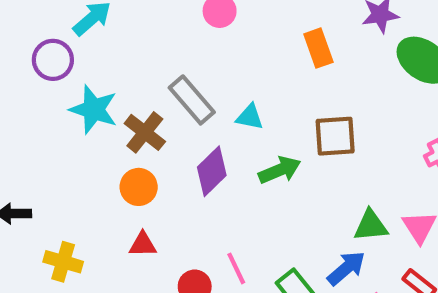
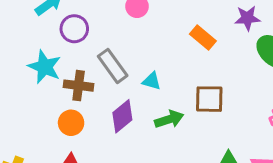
orange rectangle: (318, 48) -> (203, 38), turned -35
purple circle: (53, 60) -> (74, 29), moved
brown cross: (145, 132) -> (79, 86), turned -36

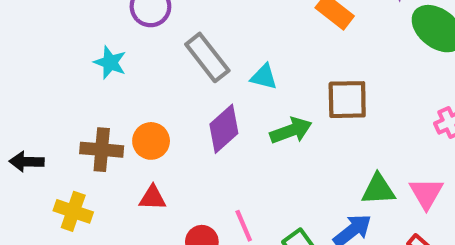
cyan star: (45, 67) -> (110, 62), size x0.7
brown cross: (79, 86) -> (102, 150), moved

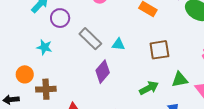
green arrow: (291, 131) -> (149, 88), moved
orange circle: (151, 141) -> (25, 74), moved
green triangle: (378, 189) -> (180, 80), moved

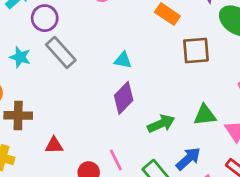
gray rectangle: (90, 39) -> (61, 52), moved
brown square: (159, 50) -> (196, 50), moved
purple diamond: (103, 72) -> (124, 98), moved

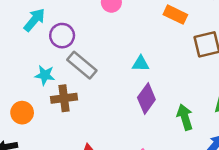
brown cross: (18, 115) -> (64, 98), moved
green arrow: (161, 124) -> (185, 117), turned -75

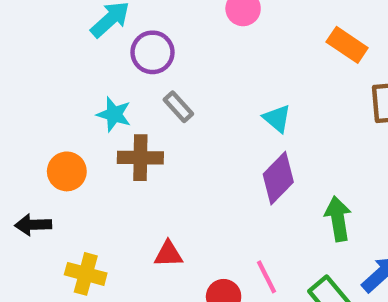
cyan triangle: (141, 64) -> (277, 118), turned 30
gray rectangle: (82, 65) -> (178, 107), size x0.6

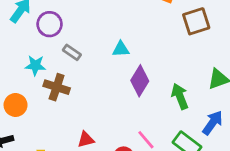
cyan triangle: (277, 118) -> (121, 49), moved, turned -30
brown cross: (140, 158) -> (57, 87), turned 30

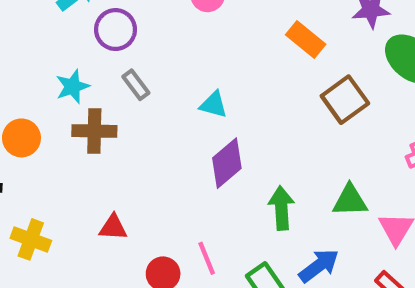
brown square: (196, 21) -> (345, 100), turned -36
cyan star: (35, 65) -> (72, 86), turned 30
brown cross: (57, 87) -> (94, 131), turned -35

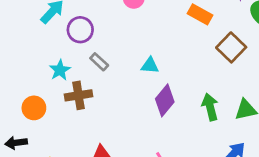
green arrow: (281, 208) -> (210, 107), moved

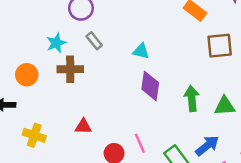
brown square: (231, 47) -> (220, 46), turned 32
purple diamond: (165, 100) -> (150, 86), turned -40

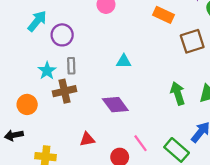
gray rectangle: (94, 41) -> (71, 66), moved, turned 49
purple diamond: (150, 86) -> (115, 105), moved, turned -32

